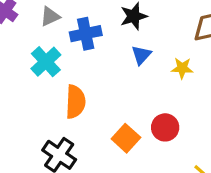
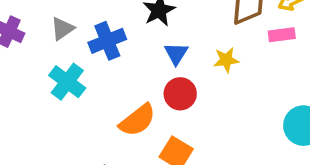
orange semicircle: (75, 102) -> (137, 120), moved, turned 60
red circle: (165, 127) -> (180, 94), moved

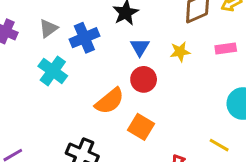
pink rectangle: (282, 35) -> (226, 49), moved

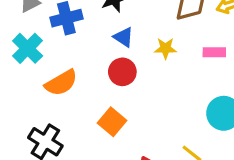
blue triangle: (140, 47) -> (124, 37), turned -36
orange semicircle: (110, 101) -> (61, 83), moved

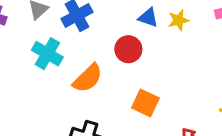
blue triangle: (124, 37) -> (148, 17), moved
red circle: (122, 72) -> (128, 49), moved

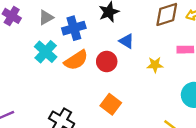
yellow star: (179, 20) -> (155, 65), moved
orange semicircle: (88, 78) -> (76, 60), moved

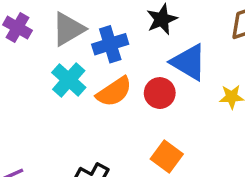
gray triangle: (46, 17) -> (68, 29), size x1.5
blue triangle: (127, 41) -> (189, 62), size x1.6

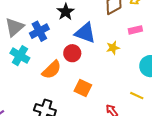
orange semicircle: (114, 92) -> (52, 70), moved

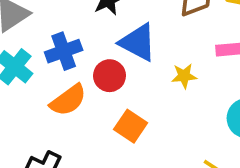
blue cross: (39, 31) -> (64, 51), moved
orange square: (83, 88) -> (131, 126), moved

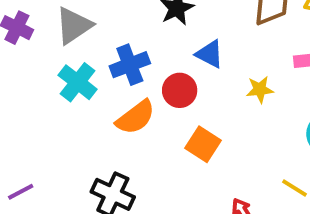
blue triangle: (138, 42) -> (210, 54), size x0.7

